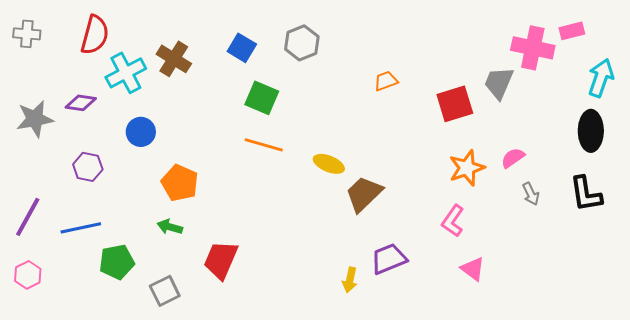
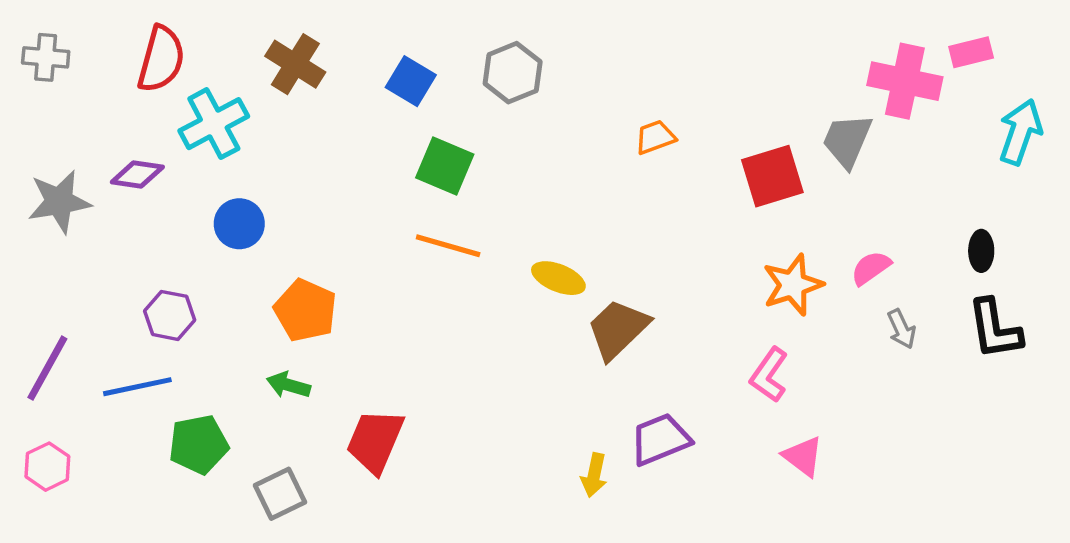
brown cross: (174, 59) -> (295, 64), moved
black ellipse: (591, 131) -> (981, 251), moved, size x0.6
purple hexagon: (88, 167) -> (170, 315), moved

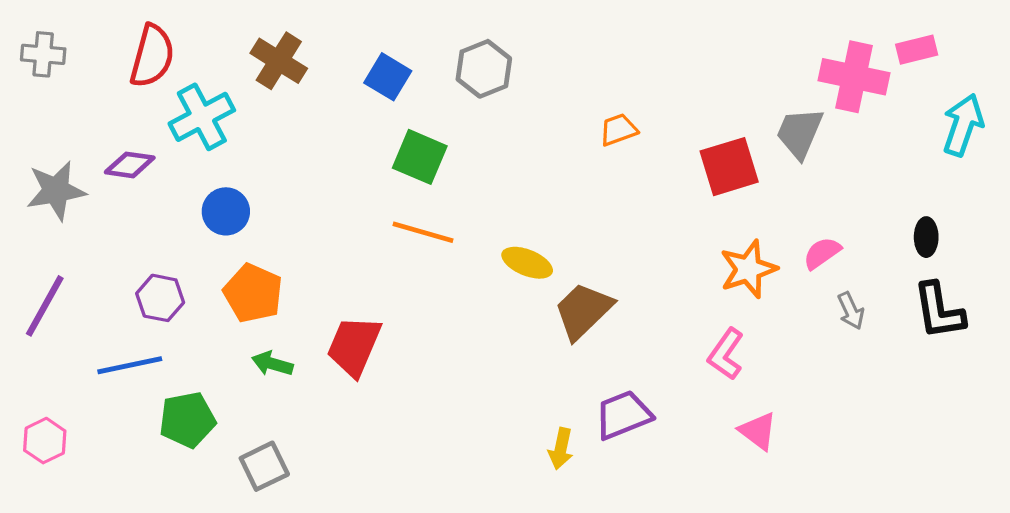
orange pentagon: (305, 310) -> (253, 293), moved
purple line: (47, 368) -> (45, 306), moved
red trapezoid: (375, 441) -> (354, 346), moved

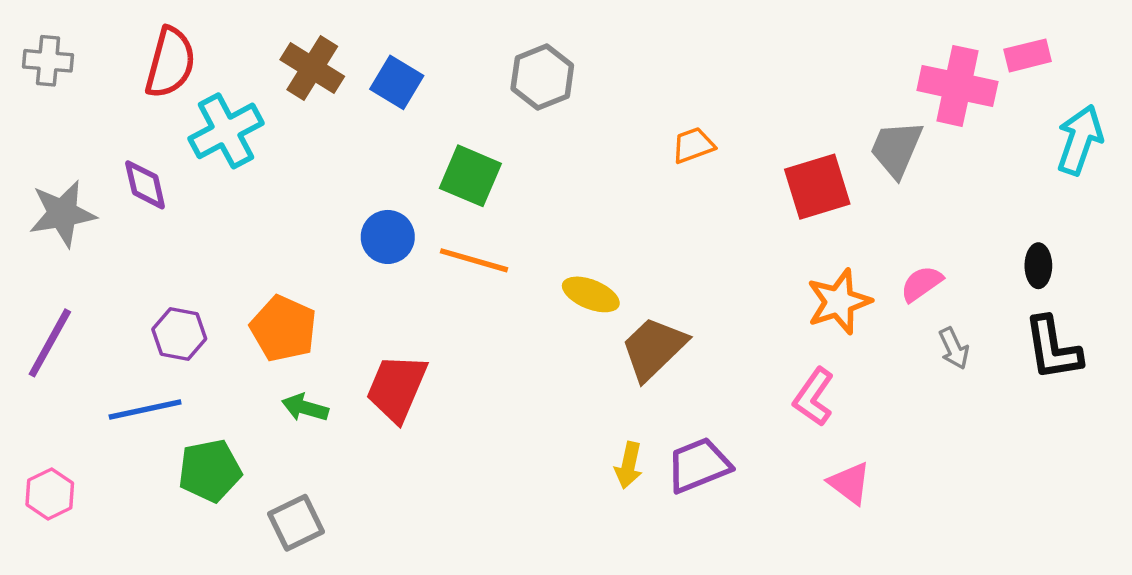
blue square: (388, 77) -> (397, 82), moved
purple diamond: (130, 165) -> (145, 185), turned 69
blue circle: (226, 211) -> (388, 237), moved
yellow arrow: (561, 449) -> (629, 465), moved

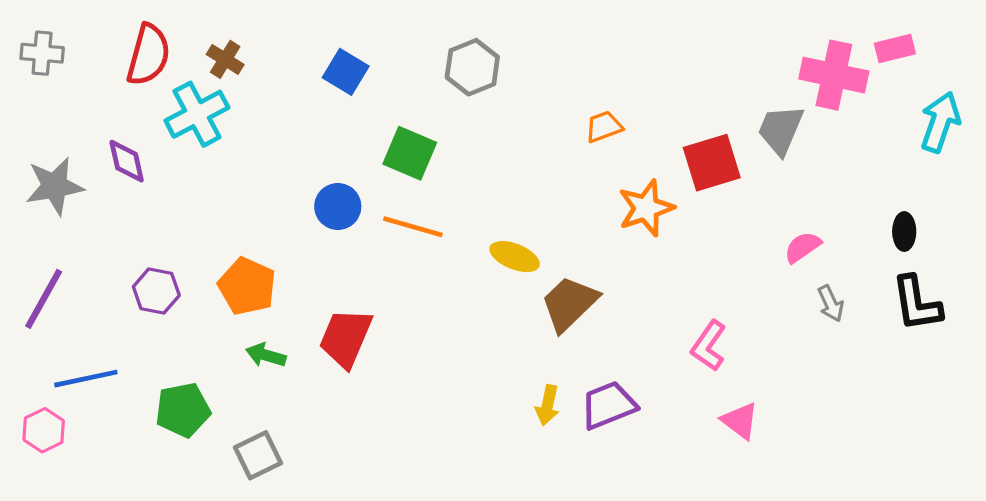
brown cross: (312, 68) -> (225, 59), moved, size x0.7
orange star: (839, 302) -> (646, 208), moved
blue line: (145, 409) -> (86, 379), moved

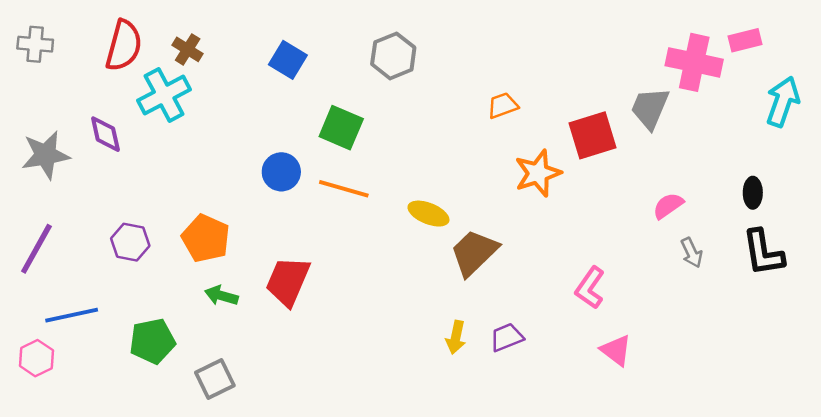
purple trapezoid: (608, 405) -> (507, 337), size x0.7

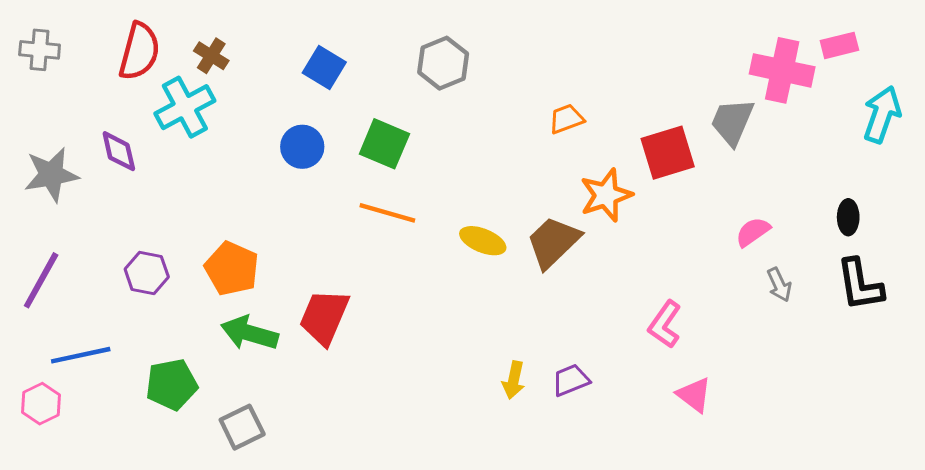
blue circle: (281, 172) -> (302, 147), moved
brown trapezoid: (474, 253) -> (553, 242), moved
green arrow: (221, 296) -> (249, 333), size x1.5

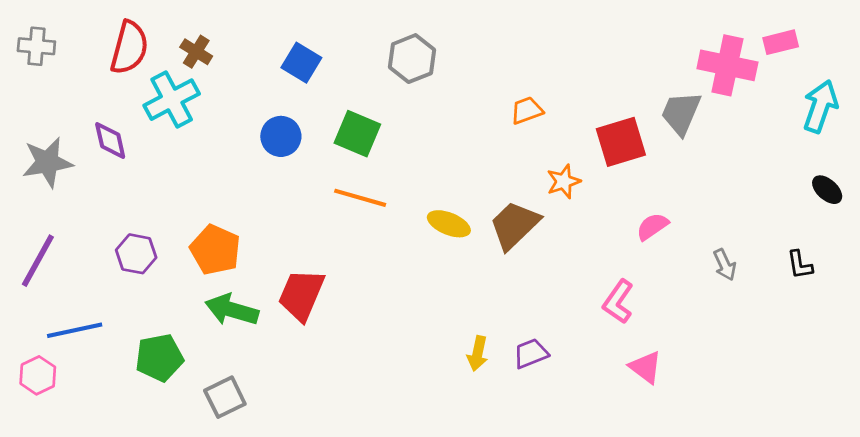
orange star: (606, 195) -> (564, 181), size x0.7
black ellipse: (848, 217) -> (827, 190), moved, turned -48
pink semicircle: (753, 232) -> (652, 227), moved
black L-shape: (860, 285) -> (800, 265), size x0.6

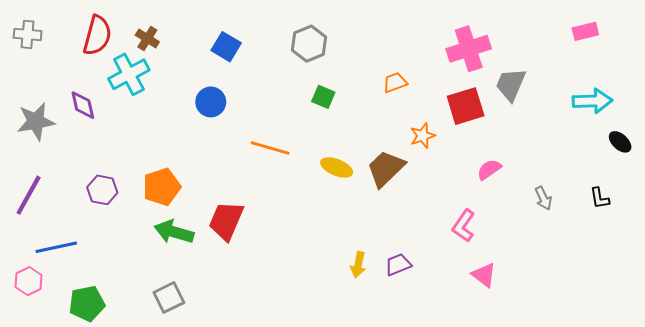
pink cross: (727, 65) -> (469, 49), moved, turned -30
cyan arrow: (820, 106) -> (592, 101), moved, turned 69
green square: (357, 134) -> (323, 97), moved, size x0.7
orange pentagon: (215, 250) -> (162, 187), turned 30
green pentagon: (159, 358) -> (87, 304), moved

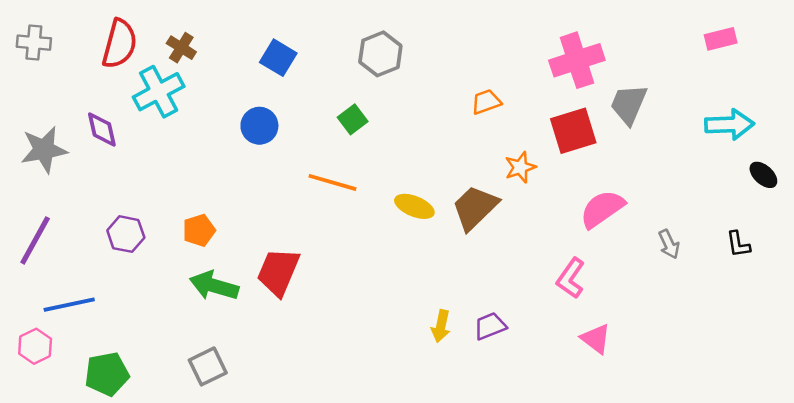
green square: (323, 97) -> (353, 119), moved, turned 30
pink semicircle: (489, 170) -> (602, 209), size x1.5
orange pentagon: (162, 187) -> (199, 230), size x0.7

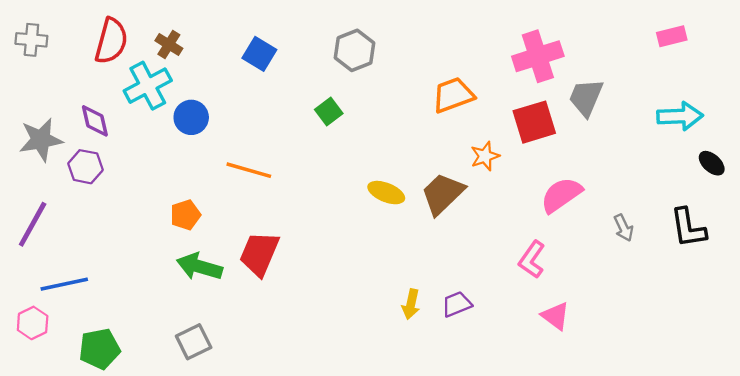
orange trapezoid: (486, 102) -> (453, 95), size x1.5
blue circle: (259, 126) -> (191, 117), moved
orange line: (332, 182) -> (249, 170), moved
purple hexagon: (126, 234) -> (85, 167), moved
black L-shape: (738, 244) -> (688, 228), size x1.6

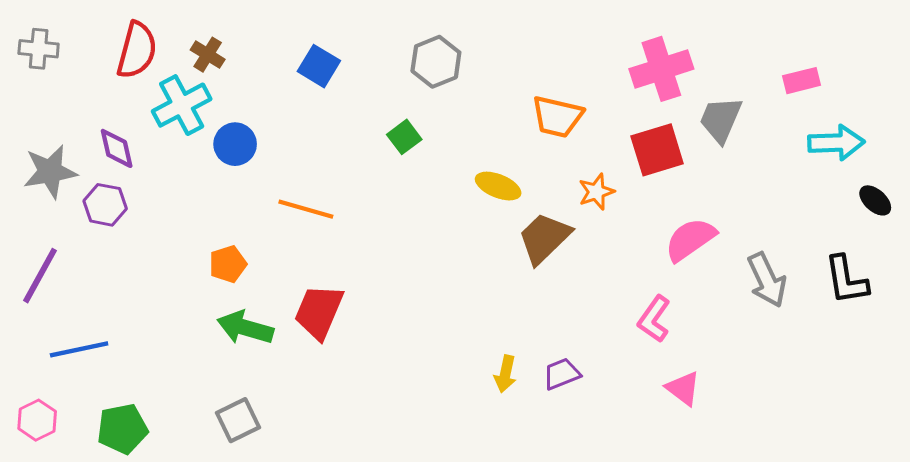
pink rectangle: (672, 36) -> (802, 81), moved
orange trapezoid: (453, 95) -> (557, 117), turned -147
yellow ellipse: (386, 193) -> (498, 186), moved
gray arrow: (624, 228) -> (767, 280), size x1.6
pink hexagon: (33, 323) -> (37, 420), moved

